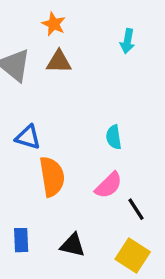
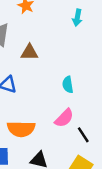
brown triangle: (59, 62) -> (29, 52), moved
orange semicircle: (52, 177) -> (21, 129), moved, turned 100

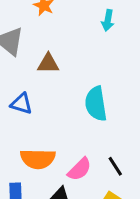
cyan semicircle: (68, 85) -> (96, 104), size x1.6
pink semicircle: (64, 118) -> (79, 169), moved

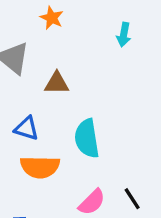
cyan semicircle: (96, 104) -> (87, 138), moved
orange semicircle: (38, 159) -> (40, 167), moved

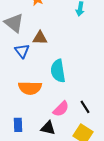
blue triangle: (27, 128) -> (22, 51), moved, turned 35

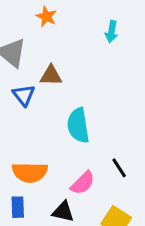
orange semicircle: (30, 88) -> (30, 172), moved
black line: (85, 107) -> (119, 168), moved

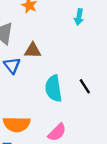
black line: (119, 168) -> (85, 86), moved

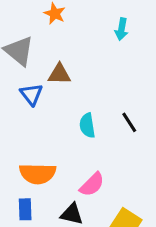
cyan semicircle: (54, 89) -> (87, 125), size x0.7

